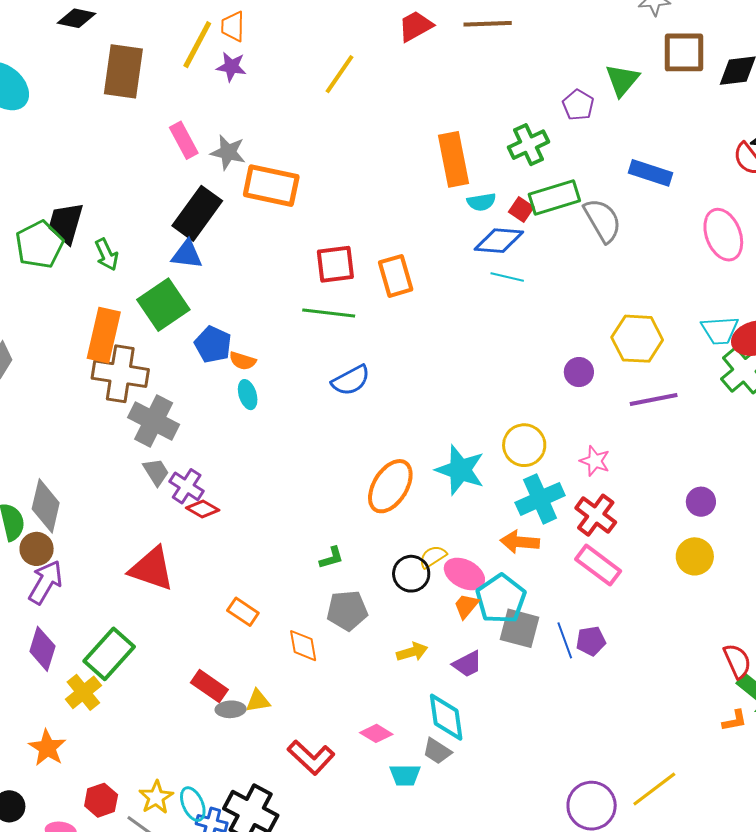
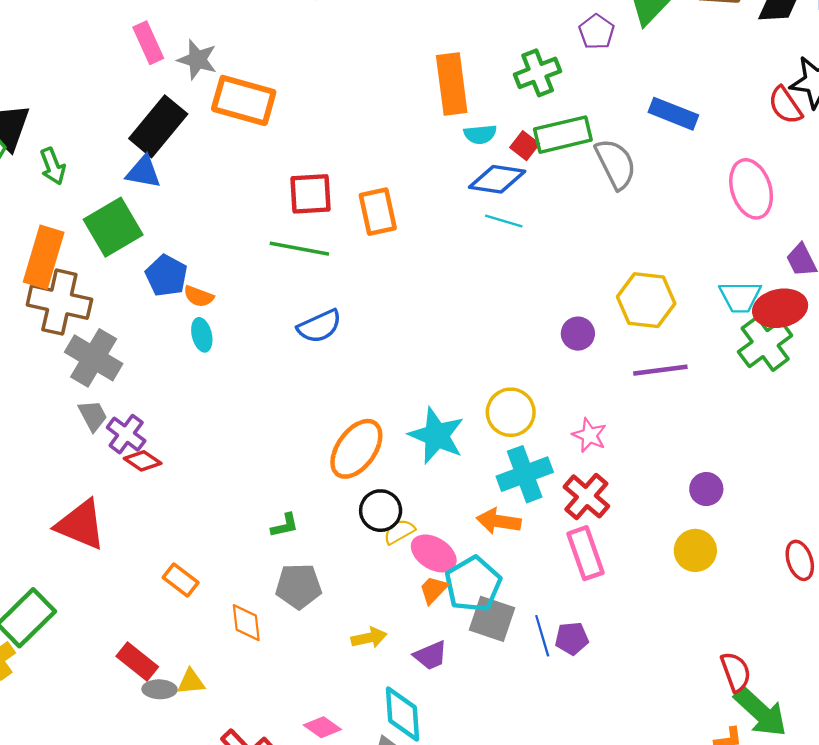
pink rectangle: (598, 565) -> (586, 553), turned 30
black circle: (411, 574) -> (381, 511), moved

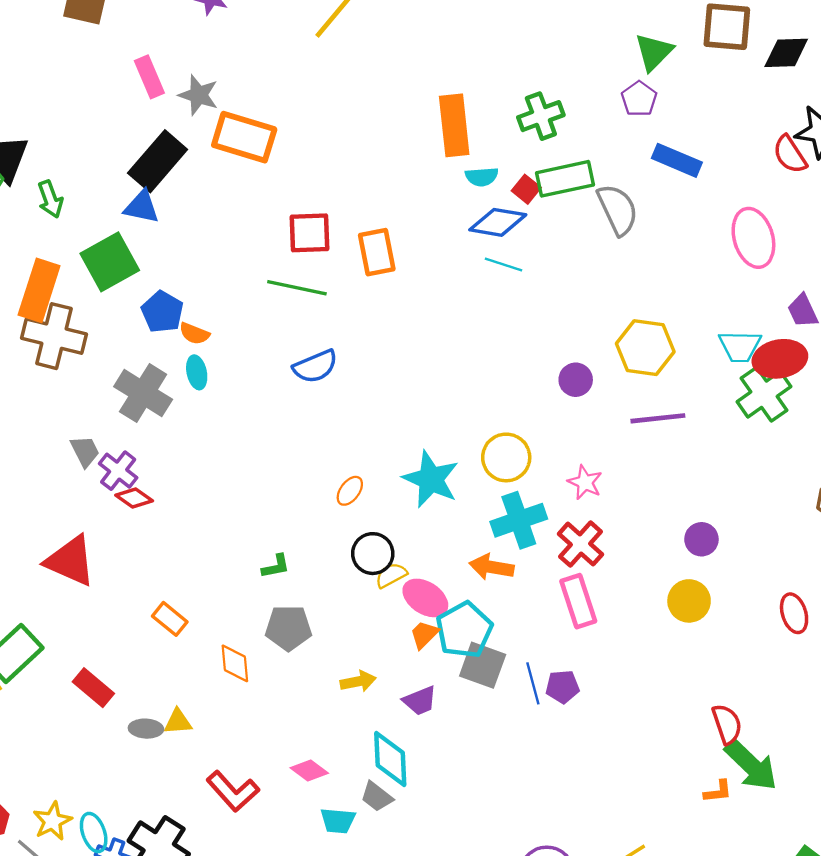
purple pentagon: (597, 32) -> (639, 99), moved
gray cross: (94, 358) -> (143, 393), moved
orange ellipse: (356, 449) -> (350, 491), size x0.5
red rectangle: (137, 662) -> (93, 688), moved

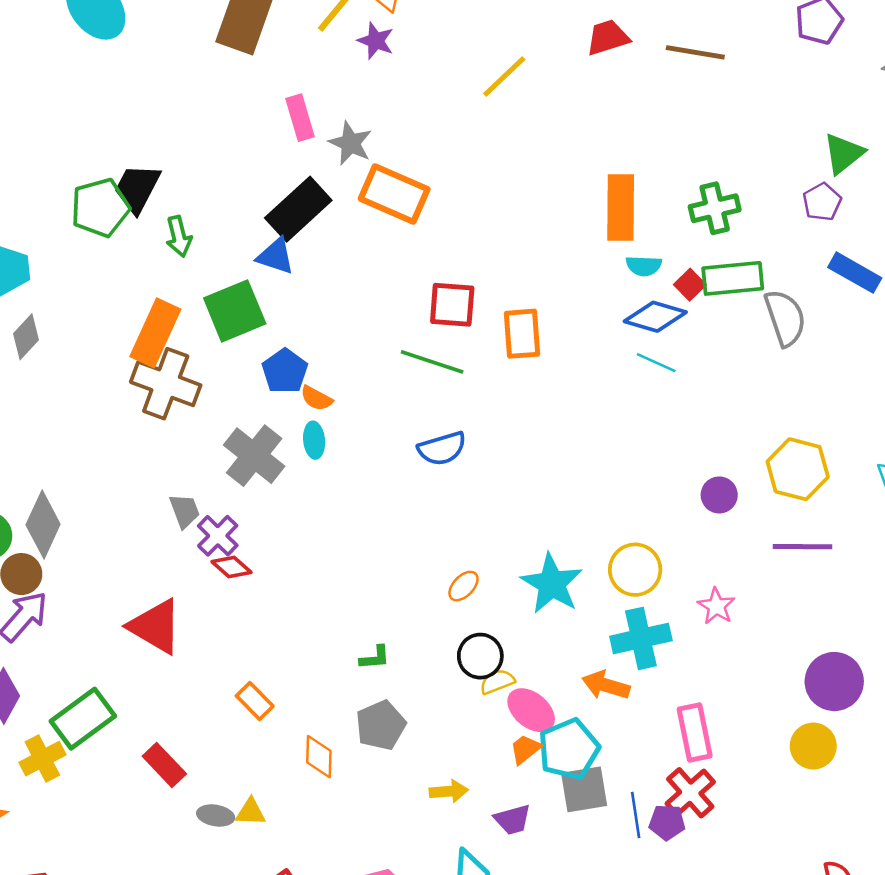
purple circle: (701, 539) -> (834, 682), size x1.6
red cross: (580, 544) -> (690, 793), moved
gray pentagon: (288, 628) -> (381, 725), turned -30
gray square: (483, 665) -> (584, 789), turned -36

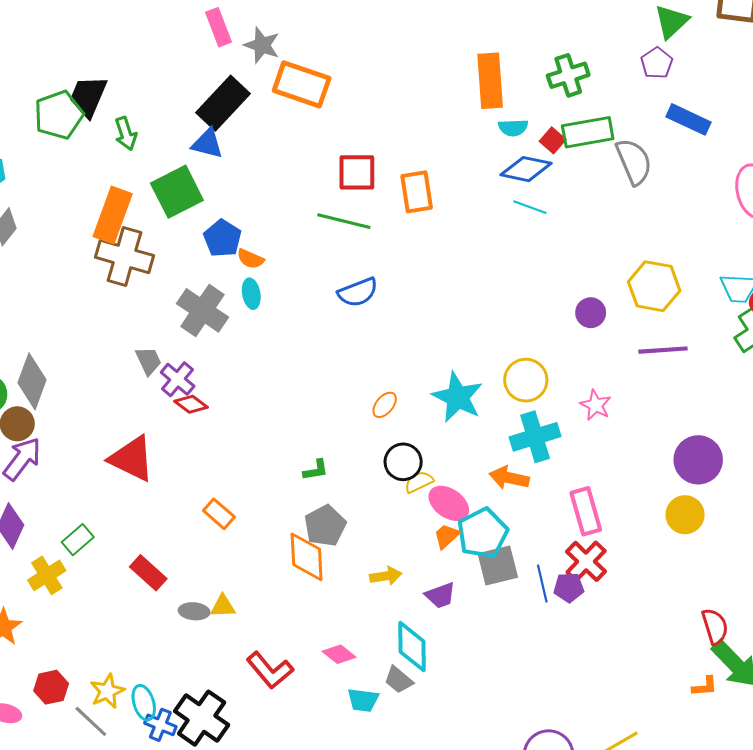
green rectangle: (83, 719) -> (78, 540), size x0.6
orange diamond: (319, 757) -> (307, 557), moved, size x1.4

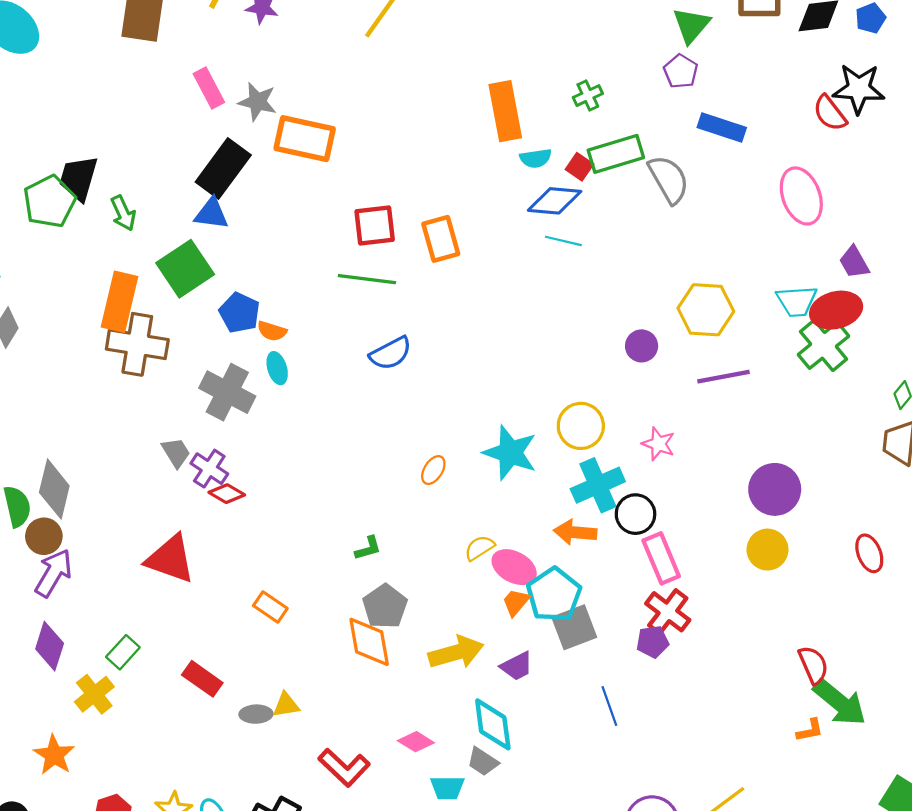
green cross: (568, 75) -> (588, 96), size x0.7
black circle: (403, 462) -> (636, 514), moved
yellow arrow: (386, 576) -> (456, 652), size x1.6
blue line: (542, 583) -> (609, 706), moved

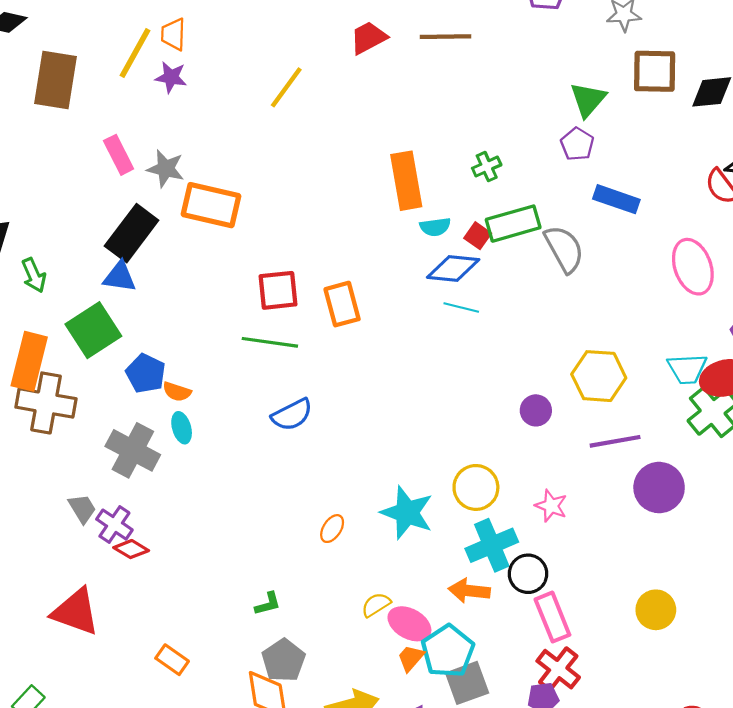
purple circle: (775, 489) -> (659, 488), moved

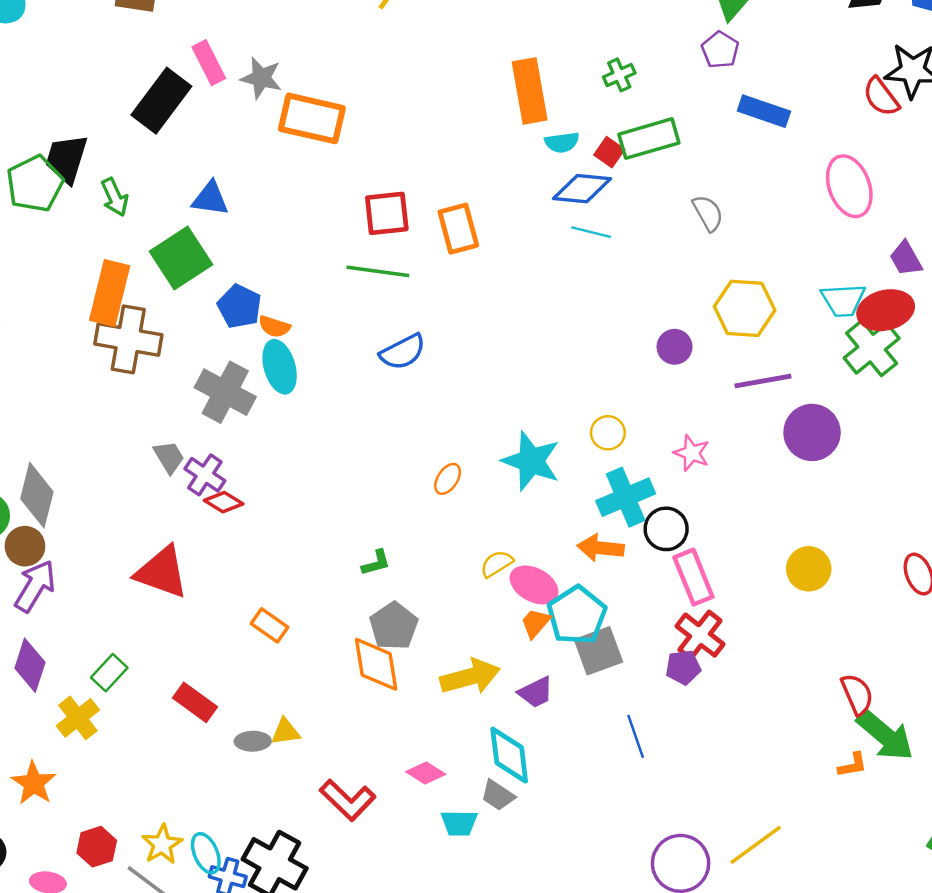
black rectangle: (132, 233) -> (161, 101), moved
gray semicircle: (564, 249) -> (708, 213), moved, size x0.7
cyan ellipse: (182, 428) -> (280, 367), size x1.5
yellow circle: (476, 487) -> (608, 433), size x0.7

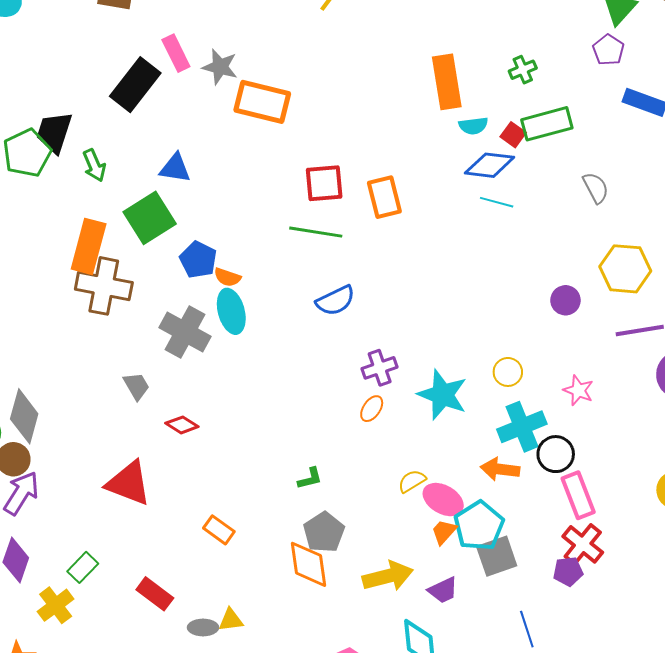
purple cross: (205, 475) -> (380, 368), moved, turned 36

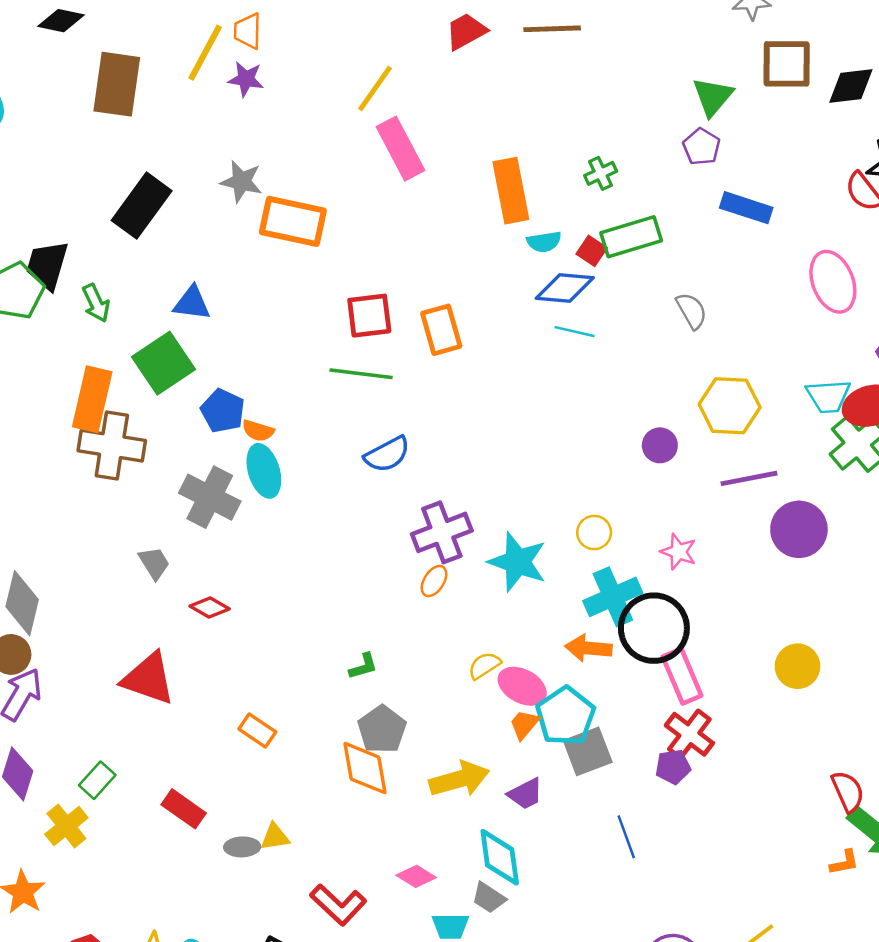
pink rectangle: (176, 53) -> (401, 149), moved, size x1.4
purple cross: (380, 368) -> (442, 532), size x1.4
black circle: (556, 454) -> (654, 628), size x1.6

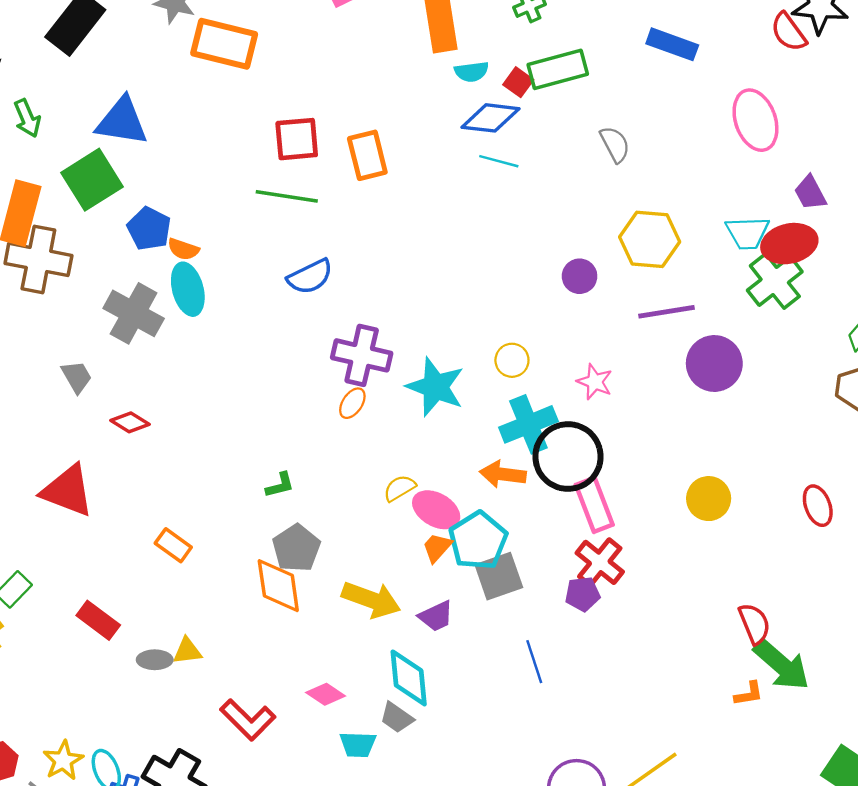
blue triangle: (192, 303) -> (122, 121), size x1.4
purple cross: (442, 532) -> (362, 355), turned 32
yellow arrow: (459, 779) -> (371, 600), turned 34

